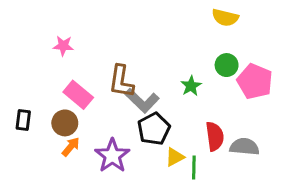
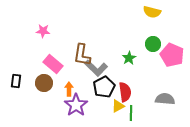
red semicircle: (215, 136) -> (125, 92), moved
orange arrow: (71, 147) -> (69, 89), moved, turned -40

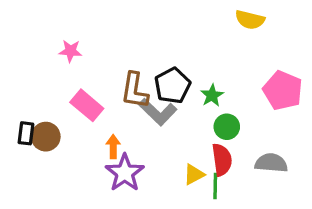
green circle: (153, 44) -> (227, 127), moved
brown circle: (44, 83) -> (46, 137), moved
black pentagon: (104, 87) -> (172, 86), moved
red semicircle: (125, 92) -> (222, 160), moved

